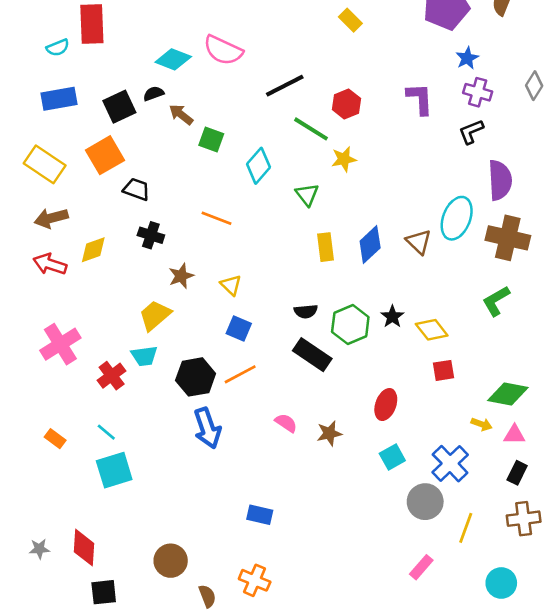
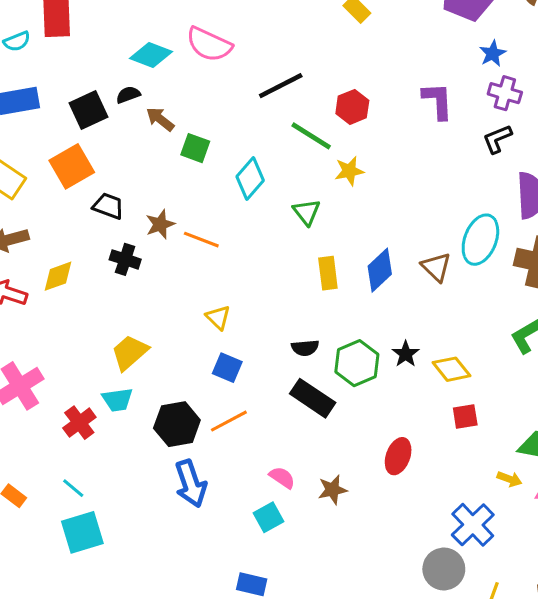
brown star: (181, 276) -> (160, 224), moved
cyan square: (392, 457) -> (268, 517), moved

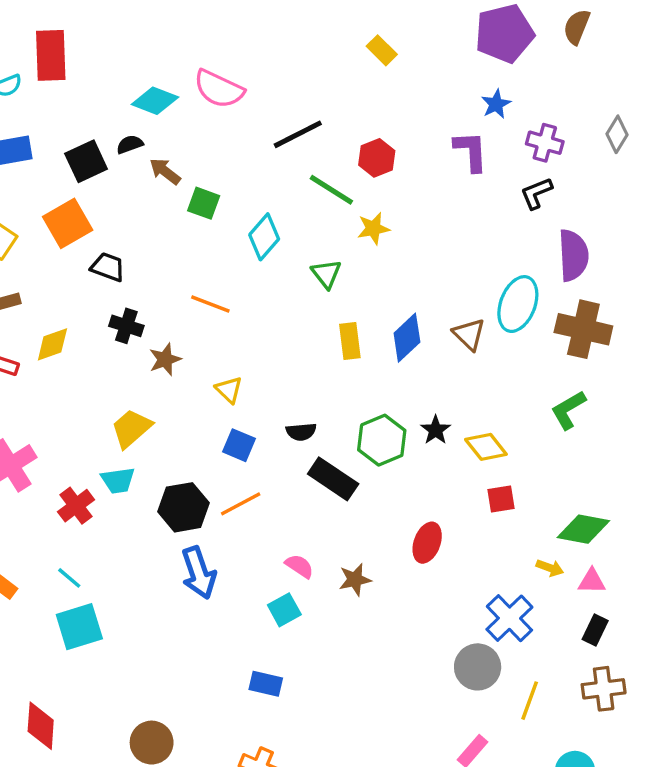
blue star: (493, 54) -> (496, 104), moved
brown star: (160, 224) -> (165, 359), moved
black semicircle: (305, 348) -> (301, 432), moved

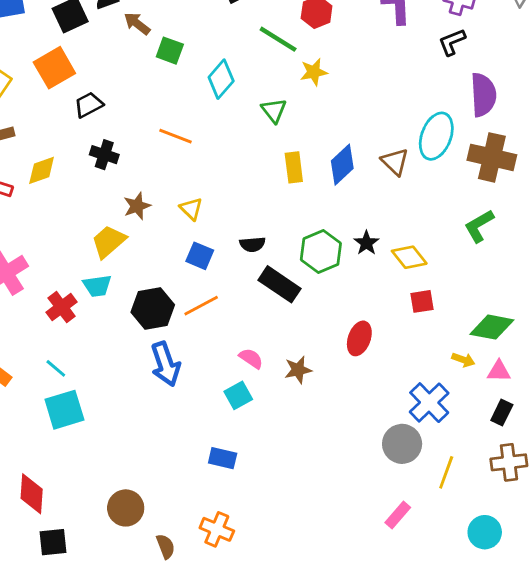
black trapezoid: (108, 267) -> (89, 105), turned -48
brown star: (165, 359) -> (137, 206), moved

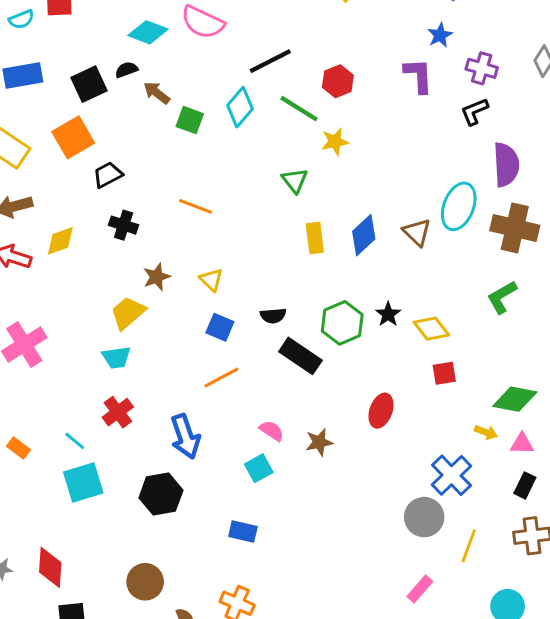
cyan diamond: (221, 79) -> (240, 107), moved
red cross: (62, 307) -> (118, 412), moved
black hexagon: (153, 309) -> (161, 494), moved

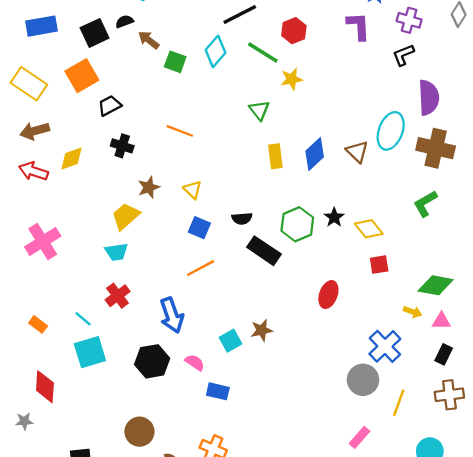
pink semicircle: (272, 431) -> (195, 363), moved
brown star: (319, 442) -> (262, 330), moved
red diamond: (50, 567) -> (45, 387), moved

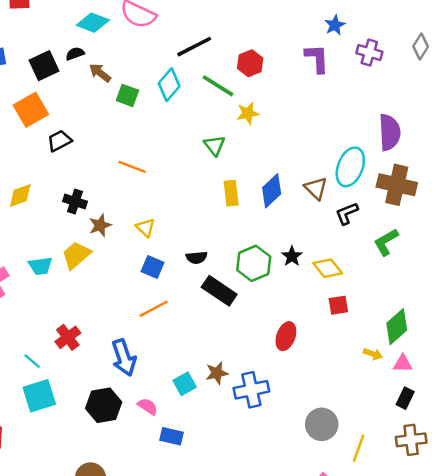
black L-shape: (403, 55) -> (347, 213), moved
black cross: (122, 146) -> (75, 201), moved
cyan trapezoid: (116, 252) -> (40, 266), moved
green diamond: (436, 285) -> (397, 327), turned -52
blue cross: (385, 346) -> (251, 390), moved, turned 32

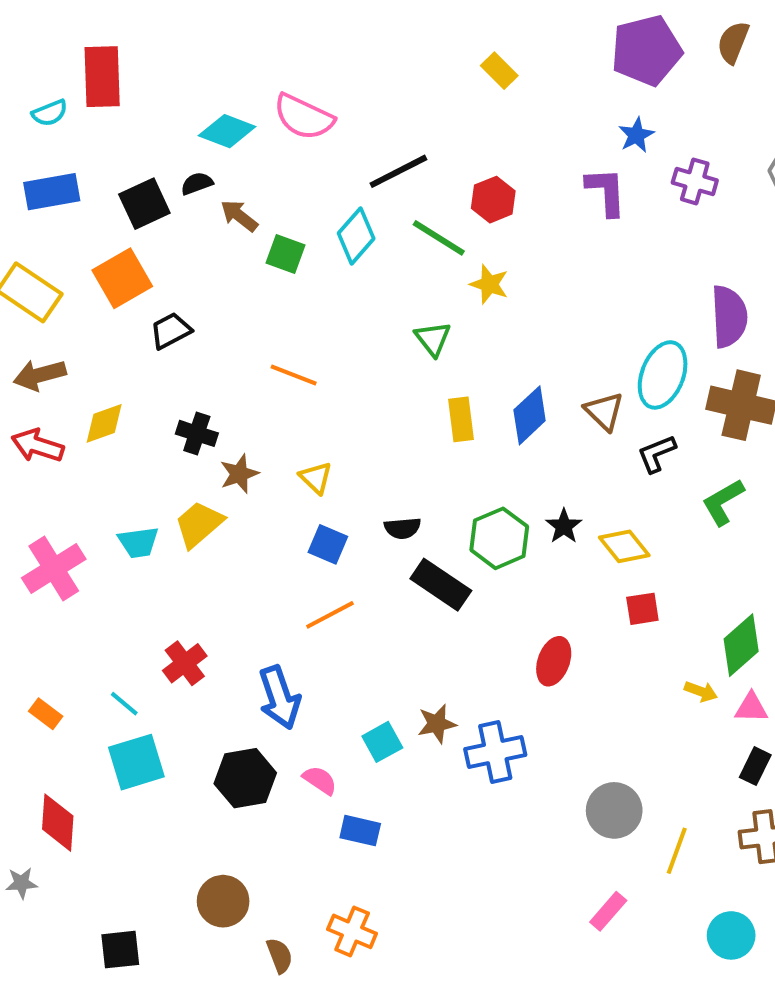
yellow star: (248, 113) -> (489, 284), turned 30

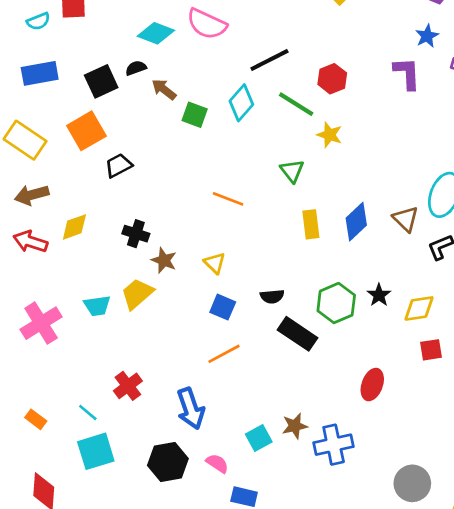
orange line: (294, 375) -> (228, 199), moved
brown star: (239, 474) -> (164, 260), turned -30
yellow diamond: (624, 546) -> (419, 308), turned -60

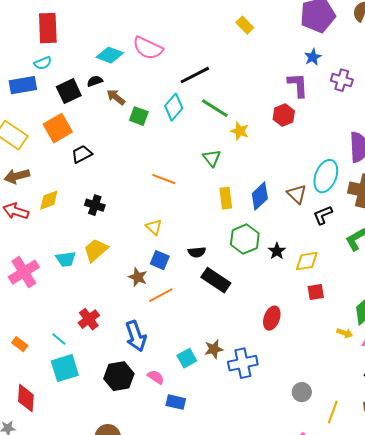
cyan semicircle: (38, 21) -> (43, 63), moved
red hexagon: (332, 79) -> (284, 115), moved
brown star: (164, 260) -> (138, 277), moved
green hexagon: (336, 303) -> (245, 239), moved
gray circle: (412, 483) -> (302, 392), size x0.7

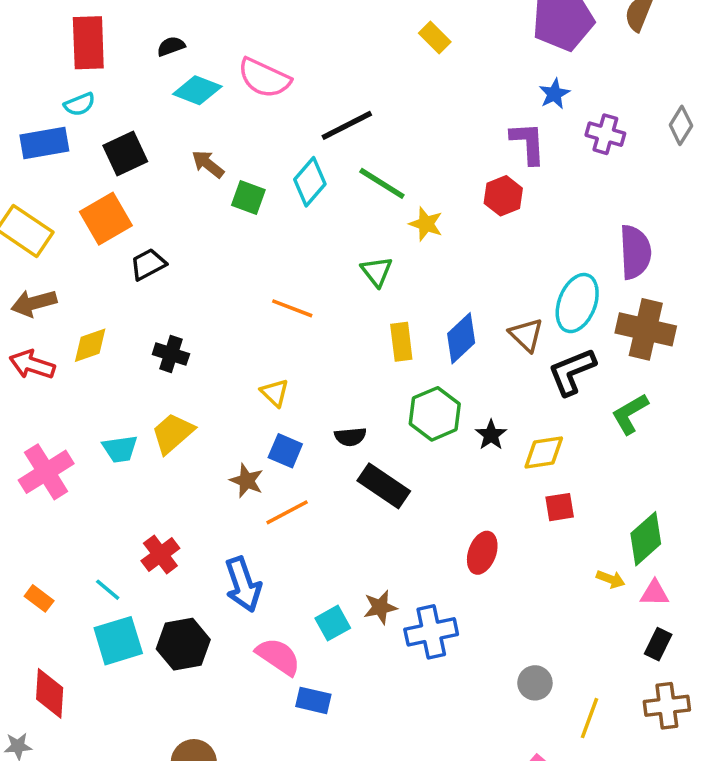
black semicircle: (95, 81) -> (171, 46), moved
black L-shape: (323, 215) -> (572, 372), size x1.4
black hexagon: (119, 376) -> (183, 644), moved
pink semicircle: (156, 377) -> (278, 656), size x1.5

